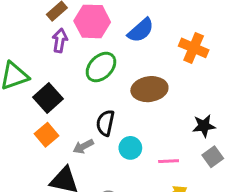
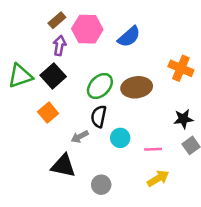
orange cross: (194, 48) -> (181, 68), moved
green ellipse: (101, 67) -> (100, 86), moved
black square: (48, 98) -> (53, 76), moved
orange square: (47, 135) -> (48, 113), moved

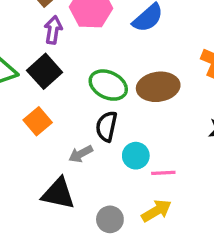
green ellipse: (100, 86) -> (108, 85), turned 72
pink line: (153, 149) -> (163, 173), moved
yellow arrow: (158, 178) -> (156, 211), moved

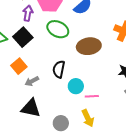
green ellipse: (108, 85) -> (58, 29), moved
gray arrow: (81, 154) -> (32, 81), moved
yellow arrow: (156, 211) -> (88, 118), turned 96

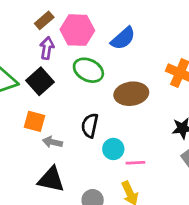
orange square: (19, 66) -> (34, 121), turned -35
gray arrow: (32, 81) -> (52, 142), turned 40

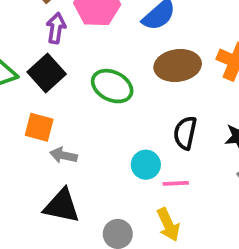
green ellipse: (88, 70) -> (112, 86), moved
brown ellipse: (131, 94) -> (178, 66), moved
black semicircle: (90, 125) -> (185, 133), moved

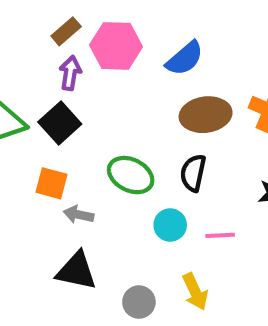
green ellipse: (112, 86) -> (131, 175), moved
black semicircle: (185, 133) -> (193, 173), moved
pink line: (176, 183) -> (220, 235), moved

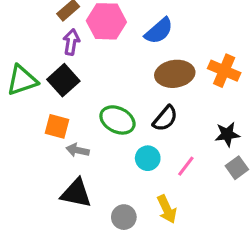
black semicircle: (193, 173) -> (165, 118), turned -152
pink line: (220, 235) -> (186, 166), turned -50

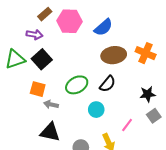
purple arrow: (71, 42) -> (35, 35), moved, turned 91
green ellipse: (117, 120) -> (77, 85), turned -55
pink line: (186, 166) -> (127, 125), moved

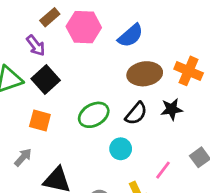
purple arrow: (35, 35) -> (36, 45), turned 42
black star: (148, 94) -> (172, 109), moved
gray arrow: (51, 104) -> (23, 157), moved, turned 120

